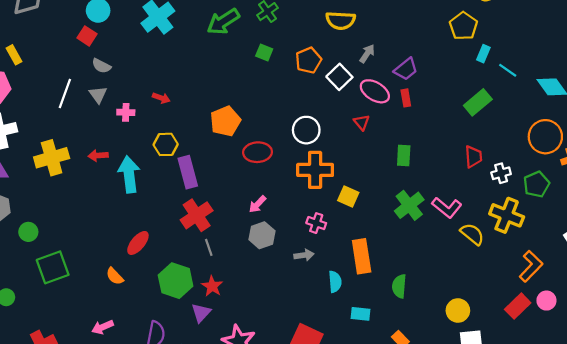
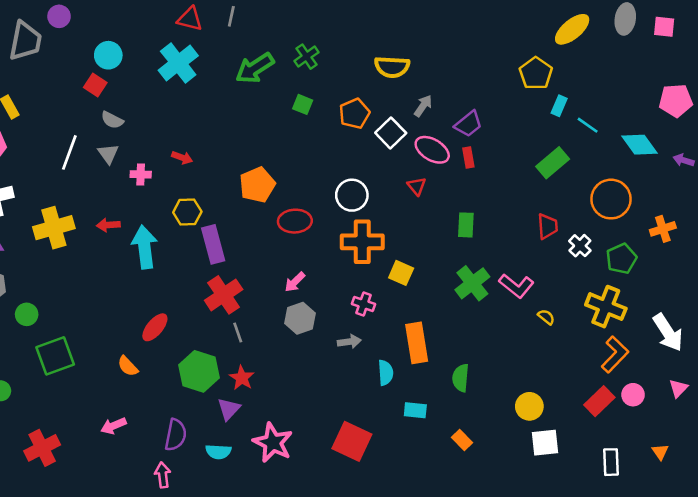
orange circle: (545, 137) -> (611, 199), moved
white cross: (501, 173) -> (580, 246), turned -30
yellow cross: (507, 215) -> (606, 307), moved
yellow semicircle: (472, 234) -> (546, 317), size x0.6

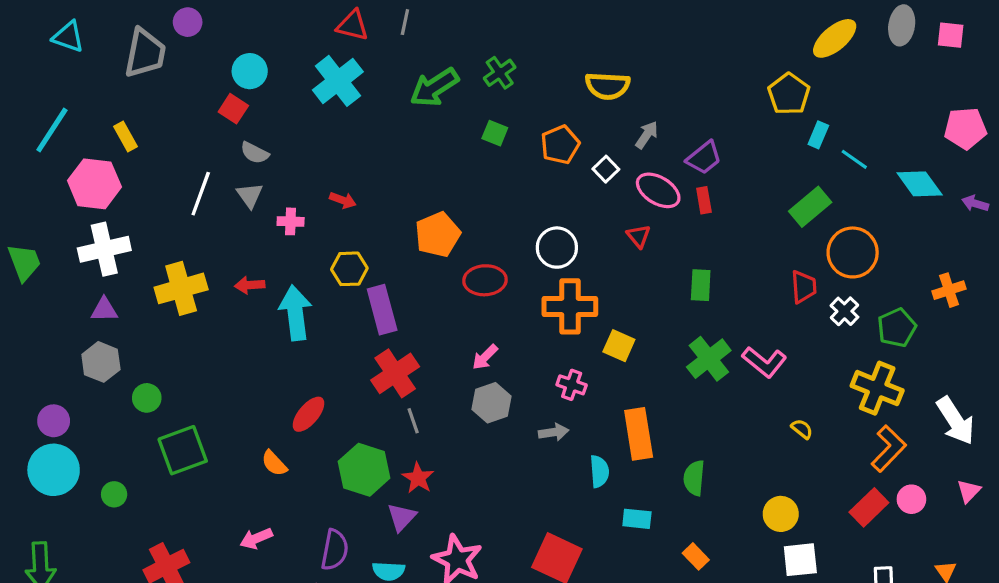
white square: (391, 133) -> (606, 169), size x0.7
orange circle: (611, 199) -> (853, 252), moved
yellow semicircle: (546, 317) -> (802, 429), moved

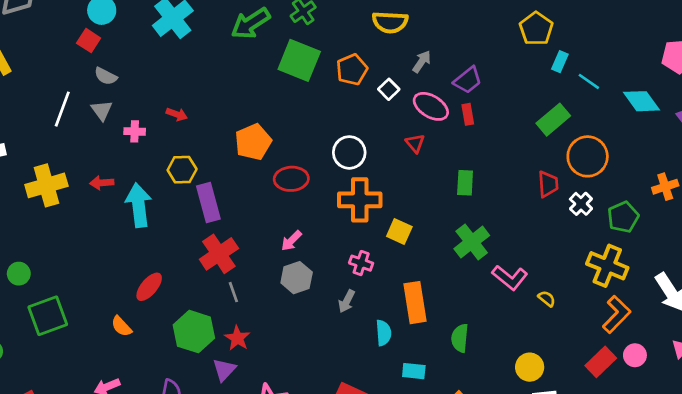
green square: (495, 133) -> (299, 60), size x2.0
pink L-shape: (764, 362) -> (510, 278), moved
gray arrow: (554, 432) -> (347, 301), turned 125

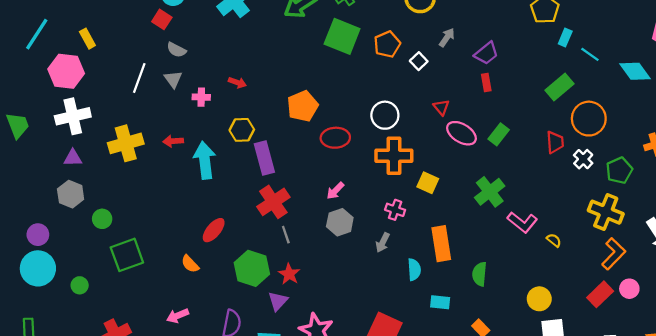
pink ellipse: (431, 106) -> (462, 133), moved
green rectangle: (465, 183) -> (499, 134), moved, turned 35

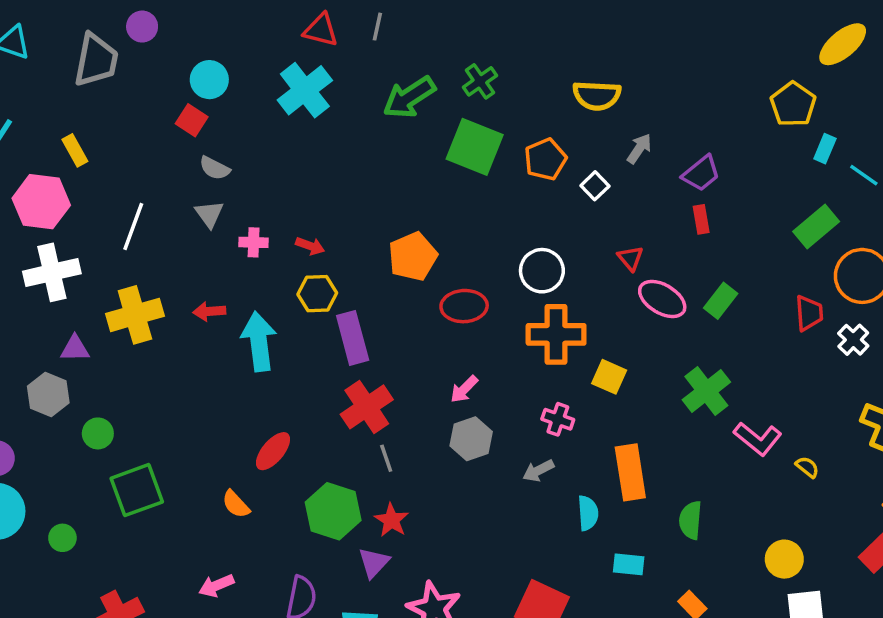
white line: (139, 78) -> (133, 226), moved
red arrow: (237, 83) -> (310, 246), moved
purple triangle: (73, 158) -> (75, 349), moved
gray arrow: (383, 243) -> (538, 471), turned 36

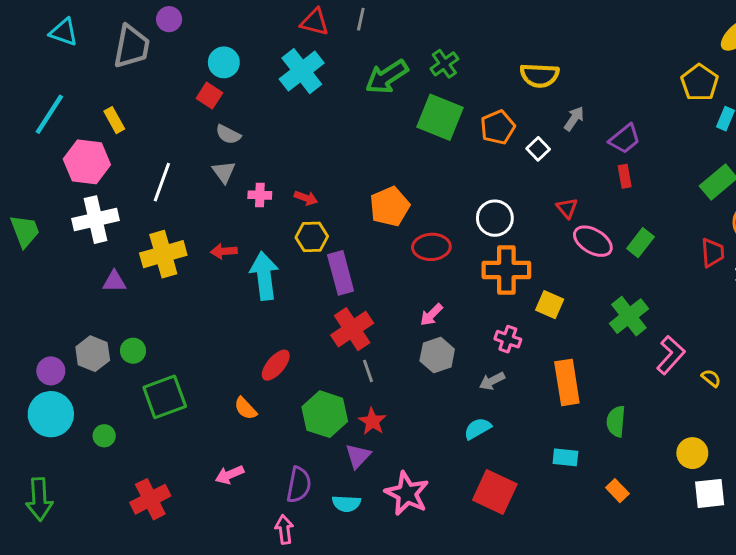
gray hexagon: (48, 395) -> (93, 354), moved
pink L-shape: (758, 439) -> (671, 355), turned -87
cyan semicircle: (588, 513) -> (478, 429), moved, turned -116

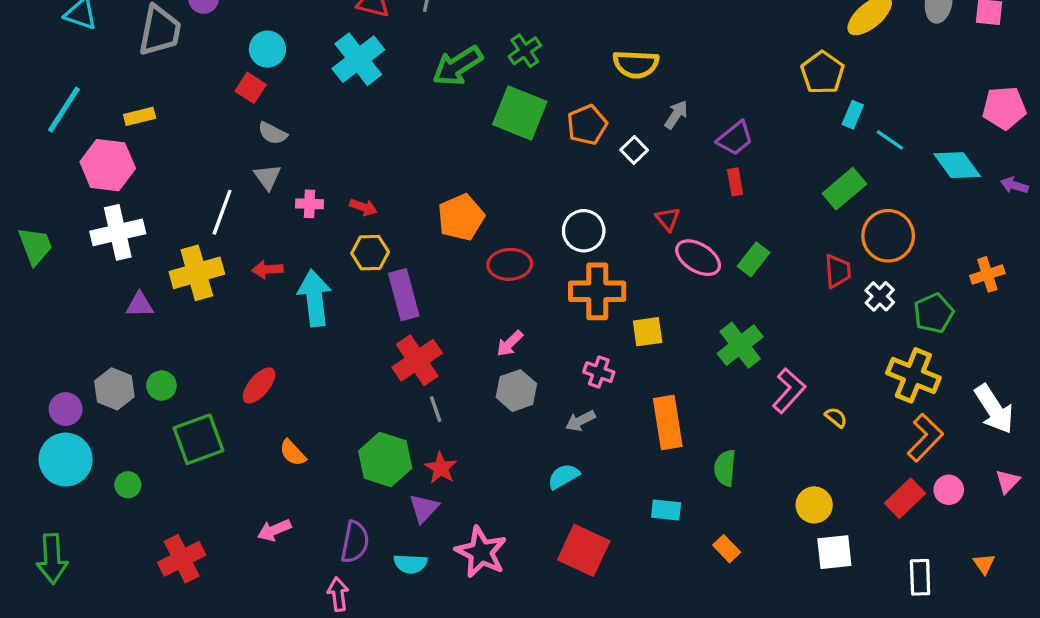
yellow rectangle: (114, 120) -> (140, 116), turned -75
white line: (162, 182) -> (222, 212), moved
yellow square: (550, 305) -> (648, 332), turned -32
red ellipse: (276, 365) -> (259, 386), moved

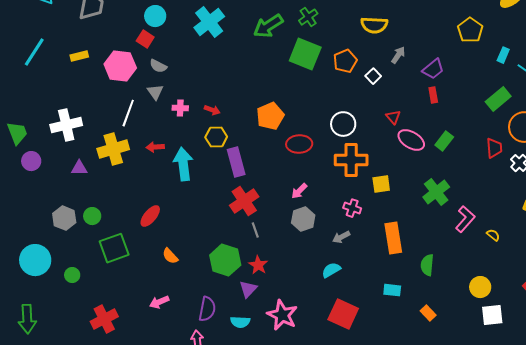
yellow pentagon: (823, 73) -> (470, 30), moved
pink hexagon: (108, 165) -> (120, 66), moved
purple circle: (66, 409) -> (31, 161), moved

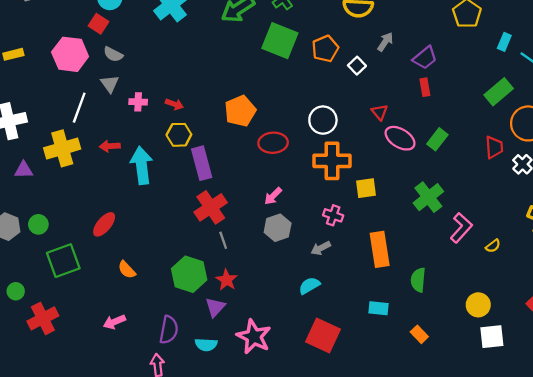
yellow rectangle: (79, 56) -> (13, 54), moved
yellow semicircle: (493, 235) -> (493, 246), turned 104
red cross: (104, 319) -> (43, 318), moved

